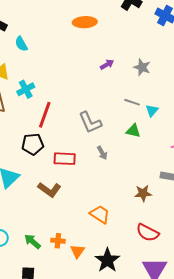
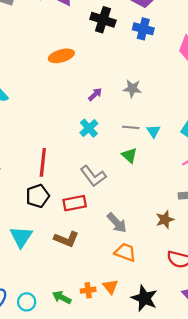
cyan cross: (26, 89) -> (89, 128), moved
gray L-shape: (90, 122) -> (93, 176), moved
green triangle: (133, 131) -> (129, 155), moved, turned 42
gray arrow: (102, 153) -> (117, 223), moved, size x1.5
orange triangle: (77, 251) -> (110, 287), moved

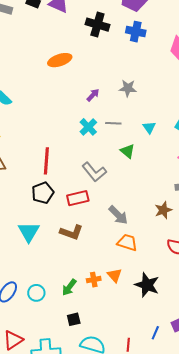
gray line: (131, 127) -> (113, 123), moved
green arrow: (62, 297) -> (69, 287), turned -78

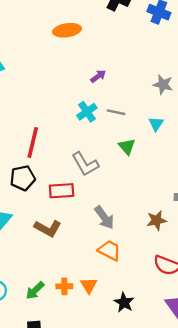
gray star: (128, 88) -> (163, 85), moved
black star: (147, 285) -> (124, 302), size x0.7

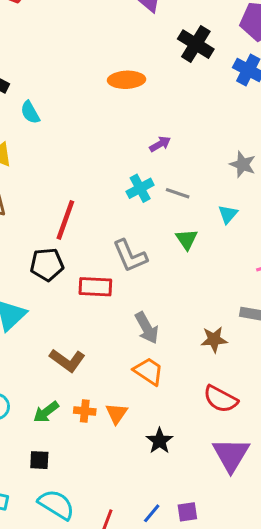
brown L-shape: (48, 228) -> (67, 360), moved

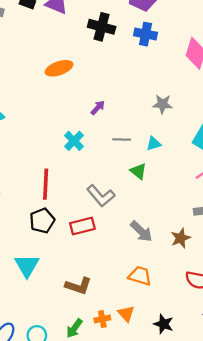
cyan cross: (140, 188) -> (74, 141), moved
cyan triangle: (228, 214) -> (154, 144), moved, turned 49
gray arrow: (147, 328) -> (141, 231), moved

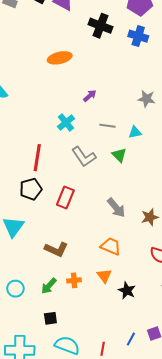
gray L-shape: (101, 196) -> (84, 157), moved
red rectangle: (82, 226) -> (65, 198), turned -60
orange triangle: (126, 314) -> (104, 276), moved

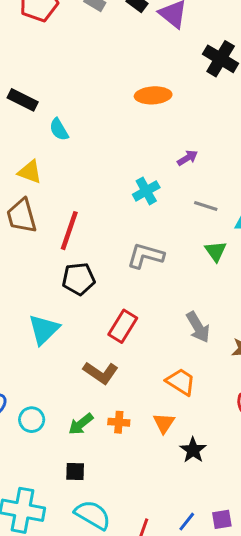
gray L-shape: (84, 157) -> (145, 256), moved, turned 130
red line: (37, 158) -> (69, 231), moved
red rectangle: (65, 198) -> (123, 326), moved

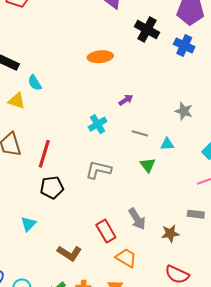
yellow triangle: (30, 172) -> (17, 101), moved
red rectangle: (123, 326) -> (106, 231), moved, turned -60
cyan triangle: (44, 329) -> (28, 224), size x0.7

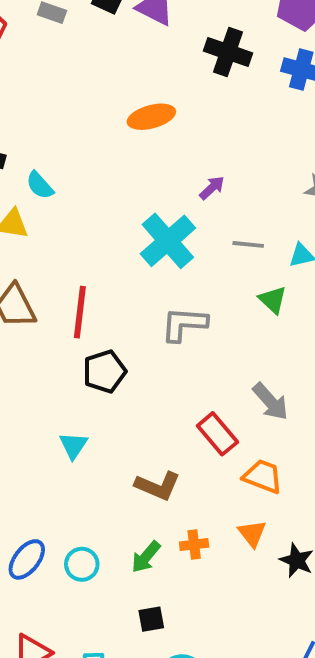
cyan cross: (98, 124) -> (168, 241), size x1.6

